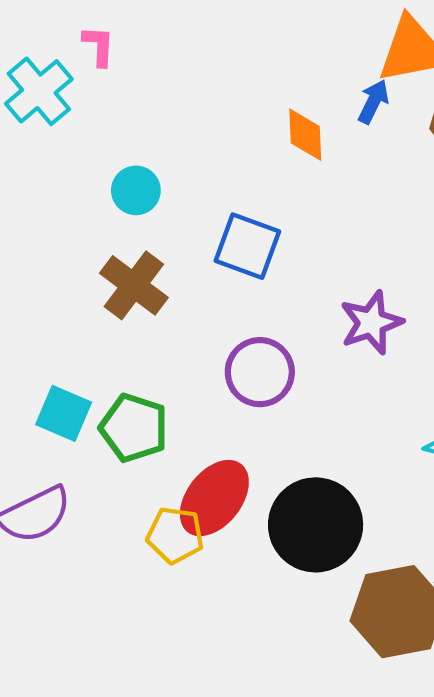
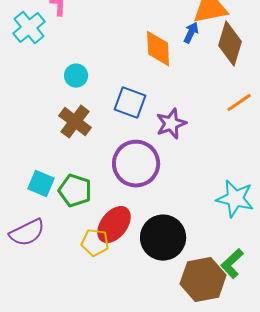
orange diamond: (305, 135) -> (158, 49), size x1.4
purple star: (371, 323) -> (171, 124), moved
purple circle: (260, 372) -> (136, 164), size x1.4

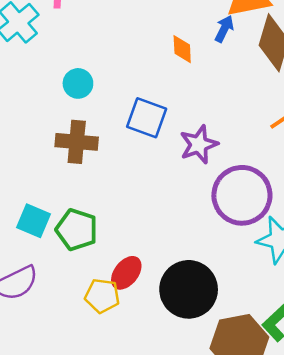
orange diamond: (158, 49) -> (182, 49), size x0.6
brown cross: (75, 122) -> (77, 142), turned -32
purple circle: (136, 164) -> (242, 195), moved
red ellipse: (114, 225) -> (126, 273), size x0.7

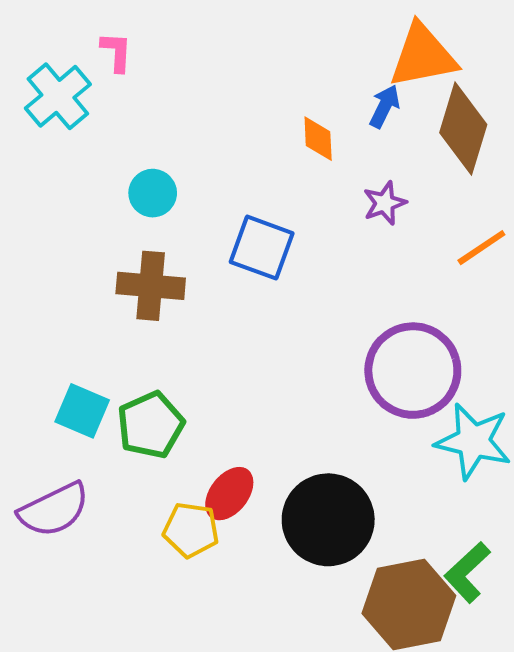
purple star: (199, 144) -> (385, 203), moved, size x0.7
green pentagon: (77, 230) -> (151, 425), turned 30

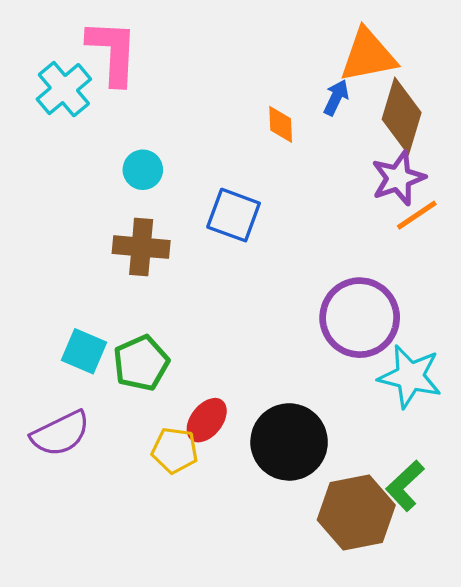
pink L-shape: (116, 52) -> (113, 52), size x2.0
purple star: (385, 203) -> (398, 178), moved, size x1.5

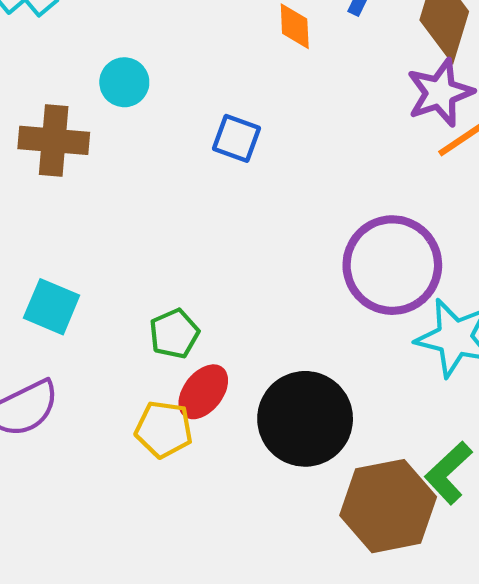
blue square: (234, 215) -> (237, 138), size x0.7
brown cross: (141, 247) -> (54, 140), moved
green pentagon: (141, 363) -> (174, 334), moved, size x0.7

